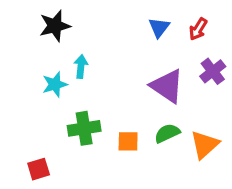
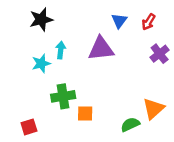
purple triangle: (167, 86) -> (101, 49), moved, turned -40
green semicircle: (167, 133) -> (130, 124), moved
orange square: (128, 141) -> (85, 113), moved

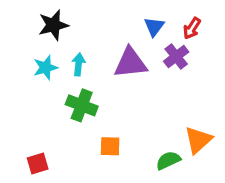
purple cross: (160, 54) -> (176, 57), moved
cyan star: (41, 63) -> (45, 68), moved
green cross: (63, 96) -> (82, 105), moved, turned 30

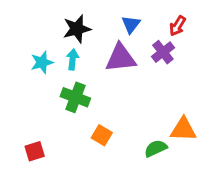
black star: (53, 25) -> (77, 29), moved
blue triangle: (154, 27) -> (131, 24), moved
orange triangle: (198, 140) -> (183, 129), turned 44
orange square: (110, 146) -> (102, 135), turned 30

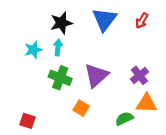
blue triangle: (131, 24) -> (104, 19), size x1.6
purple cross: (163, 52) -> (139, 75), moved
purple triangle: (121, 58) -> (96, 75), moved, turned -36
red square: (35, 151) -> (27, 121), turned 35

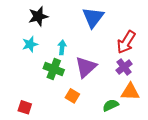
red arrow: (142, 21) -> (126, 42), moved, size x1.6
black star: (61, 23) -> (38, 16), moved
cyan arrow: (58, 47) -> (62, 47), moved

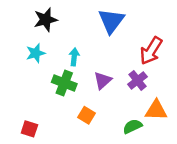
purple triangle: (86, 67) -> (103, 80), size x0.7
purple cross: (124, 67) -> (137, 80), moved

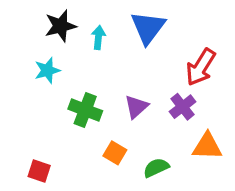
cyan arrow: (74, 57) -> (98, 37), moved
green semicircle: (132, 126) -> (156, 168), moved

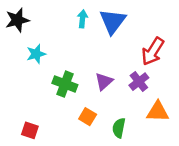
black star: (60, 26) -> (17, 20), moved
cyan arrow: (98, 37) -> (83, 19), moved
green semicircle: (156, 168) -> (119, 128), turned -54

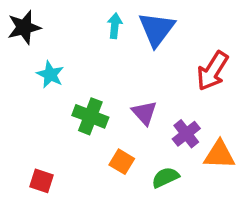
cyan star: (36, 54) -> (50, 74), turned -30
purple triangle: (104, 82) -> (144, 113), turned -30
purple cross: (139, 82) -> (186, 134), moved
green semicircle: (119, 128) -> (165, 177), turned 54

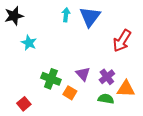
purple triangle: (144, 113) -> (83, 74), moved
green cross: (90, 116) -> (51, 79), moved
green semicircle: (165, 177) -> (106, 99), moved, turned 35
red square: (42, 181) -> (24, 104), turned 32

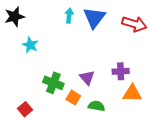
red arrow: (122, 41) -> (134, 24), moved, turned -105
purple cross: (107, 77) -> (121, 71), moved, turned 35
green semicircle: (106, 99) -> (96, 106), moved

